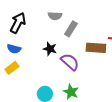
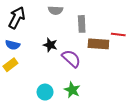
gray rectangle: (71, 29) -> (82, 24), moved, turned -35

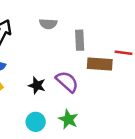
black star: (50, 45) -> (37, 85), moved

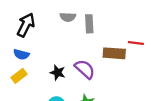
gray rectangle: (80, 40) -> (89, 24), moved

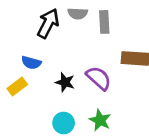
black arrow: (26, 25) -> (48, 23), moved
blue semicircle: (21, 54) -> (31, 63), moved

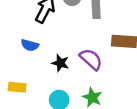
yellow rectangle: (17, 86) -> (17, 87), moved, turned 42

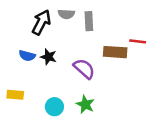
black star: (60, 63) -> (48, 57), moved

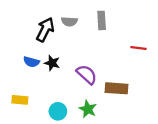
gray rectangle: (89, 21) -> (102, 20), moved
brown rectangle: (115, 52) -> (117, 88), moved

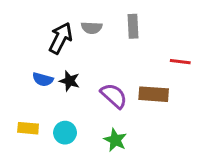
brown rectangle: (117, 88) -> (154, 94), moved
cyan circle: (58, 111) -> (65, 133), moved

